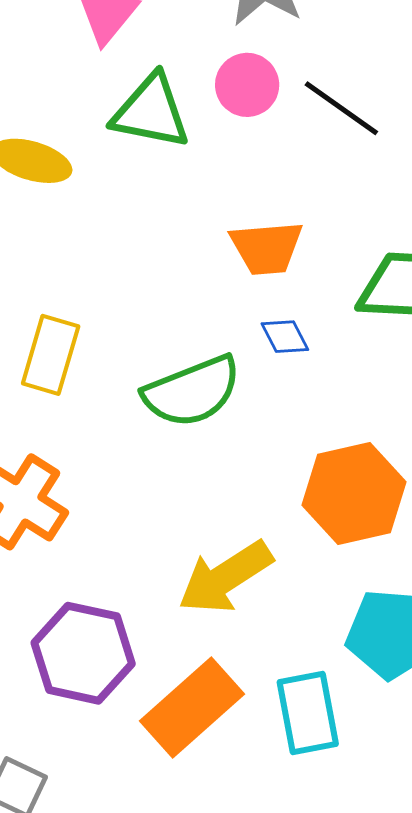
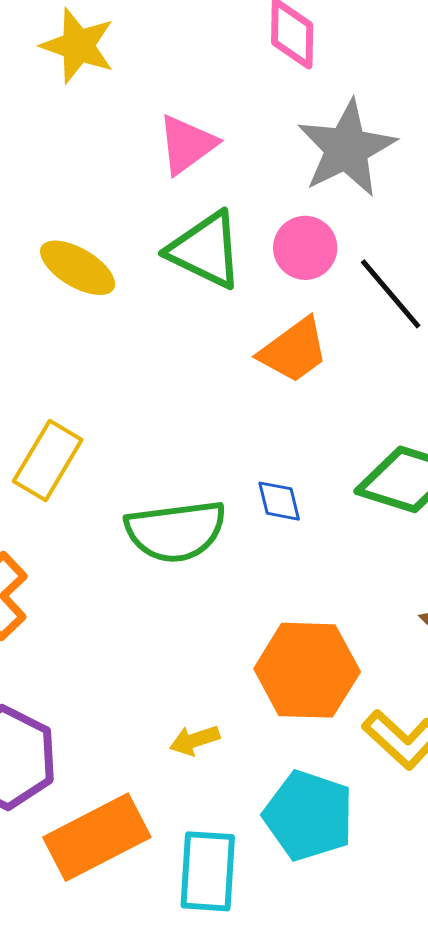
orange trapezoid: (267, 248) -> (294, 350), moved, turned -46
yellow arrow: (225, 577) -> (195, 740), moved, size x0.5

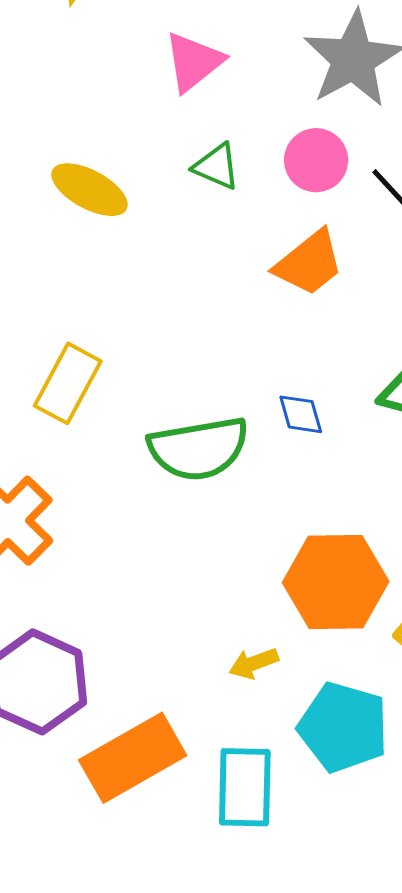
green triangle: (205, 250) -> (216, 167), size x0.6
yellow arrow: (195, 740) -> (254, 663), moved

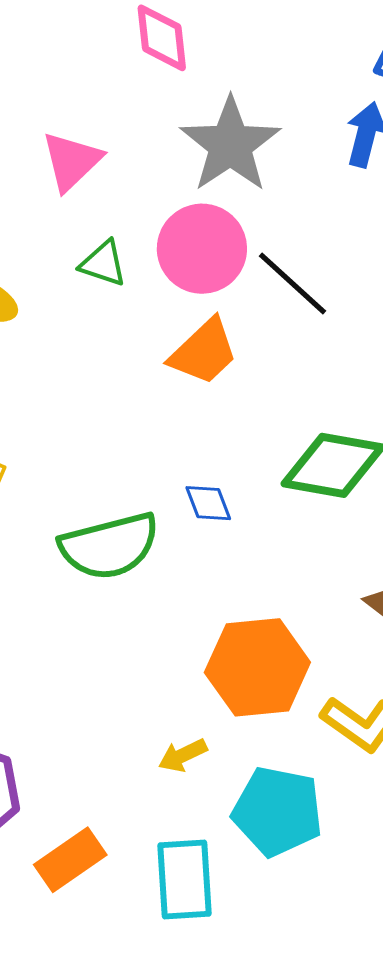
pink circle: (316, 160) -> (202, 249), size x1.4
orange rectangle: (133, 758) -> (70, 860), size x0.7

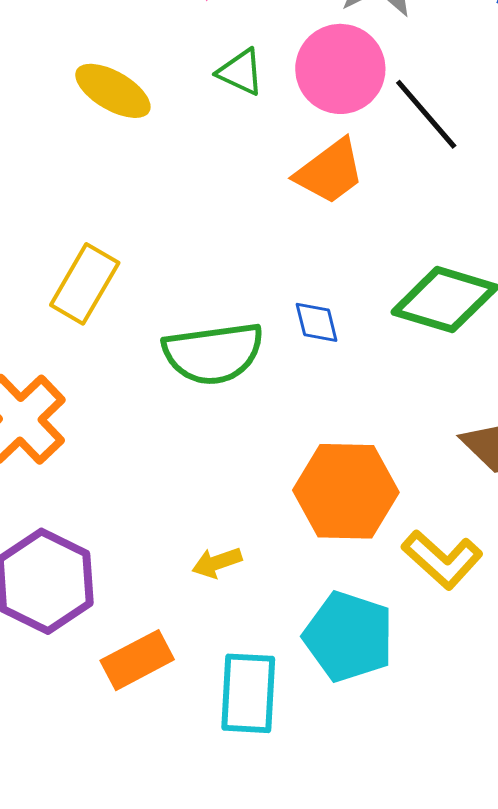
yellow arrow: (183, 755) -> (217, 563), moved

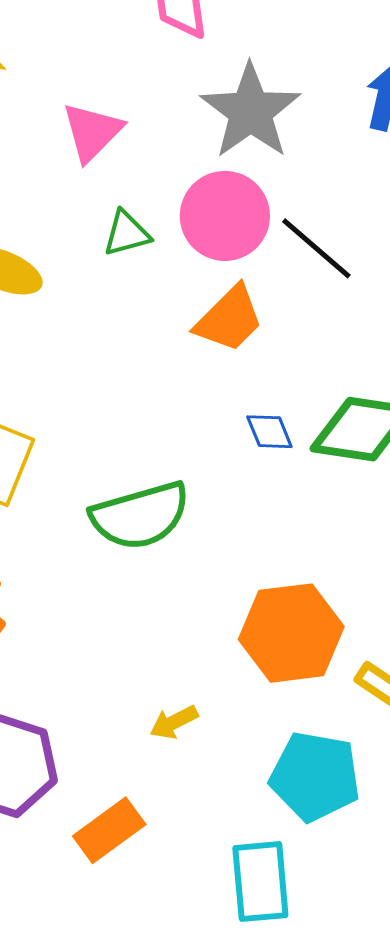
green triangle: (241, 72) -> (127, 233), turned -32
blue diamond: (317, 322) -> (269, 432), moved
cyan rectangle: (248, 693) -> (260, 882), moved

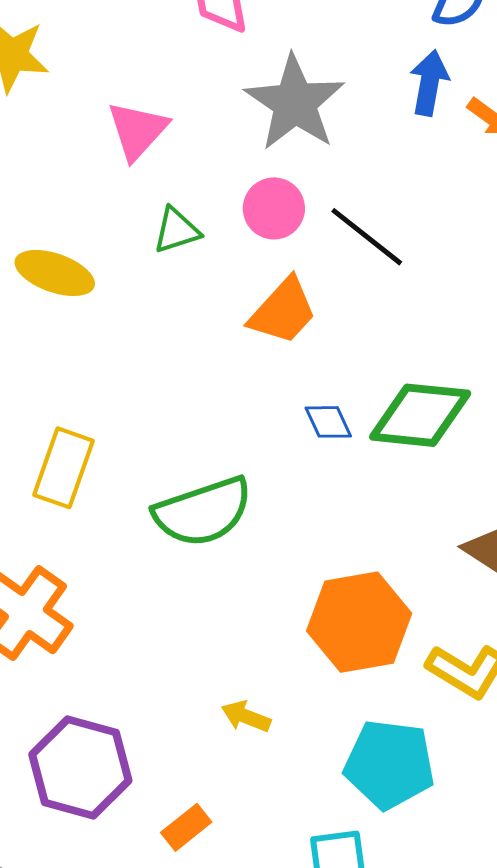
pink circle: (225, 216) -> (274, 208), size x0.7
yellow arrow: (174, 722) -> (246, 717), turned 51
orange rectangle: (109, 830) -> (186, 827), size x0.7

